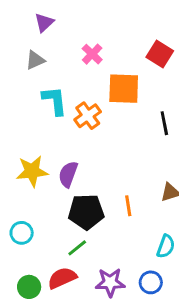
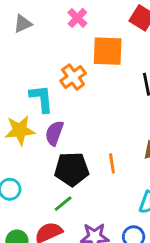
cyan L-shape: (55, 101) -> (41, 99), moved

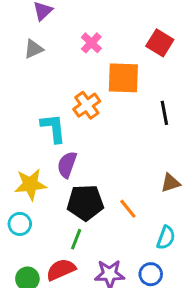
yellow star: (20, 130) -> (30, 184), moved
orange line: (112, 163) -> (128, 209), moved, turned -30
green line: (63, 204) -> (76, 239), turned -30

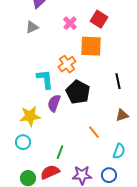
red square: (160, 43) -> (99, 19), moved
black line: (164, 113) -> (118, 81), moved
black pentagon: (85, 203) -> (78, 92), moved, turned 30

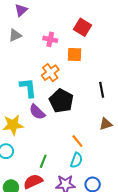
pink cross: (70, 23) -> (50, 39), moved, turned -32
orange square: (91, 46) -> (74, 54), size x0.7
purple semicircle: (54, 103) -> (37, 112), turned -66
cyan semicircle: (119, 151) -> (76, 160), moved

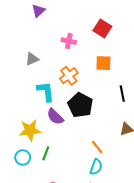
gray triangle: (15, 35) -> (32, 59), moved
orange square: (74, 54) -> (103, 63), moved
green line: (43, 161) -> (46, 153), moved

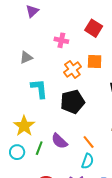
orange cross: (69, 76) -> (72, 70), moved
black pentagon: (80, 105) -> (72, 102), turned 30
purple semicircle: (55, 117) -> (59, 141), moved
yellow star: (30, 130) -> (24, 126), turned -30

